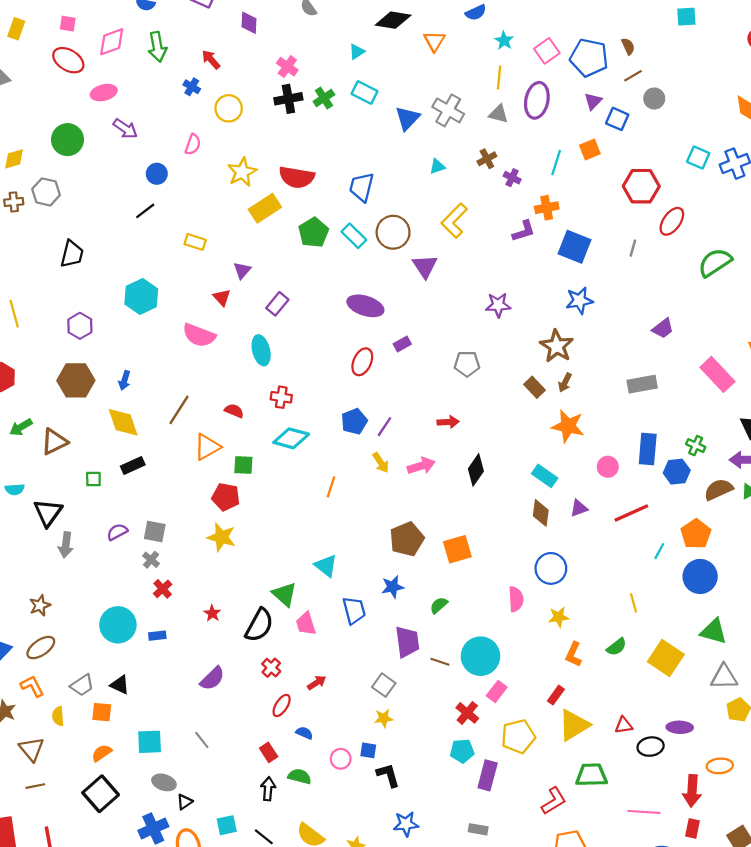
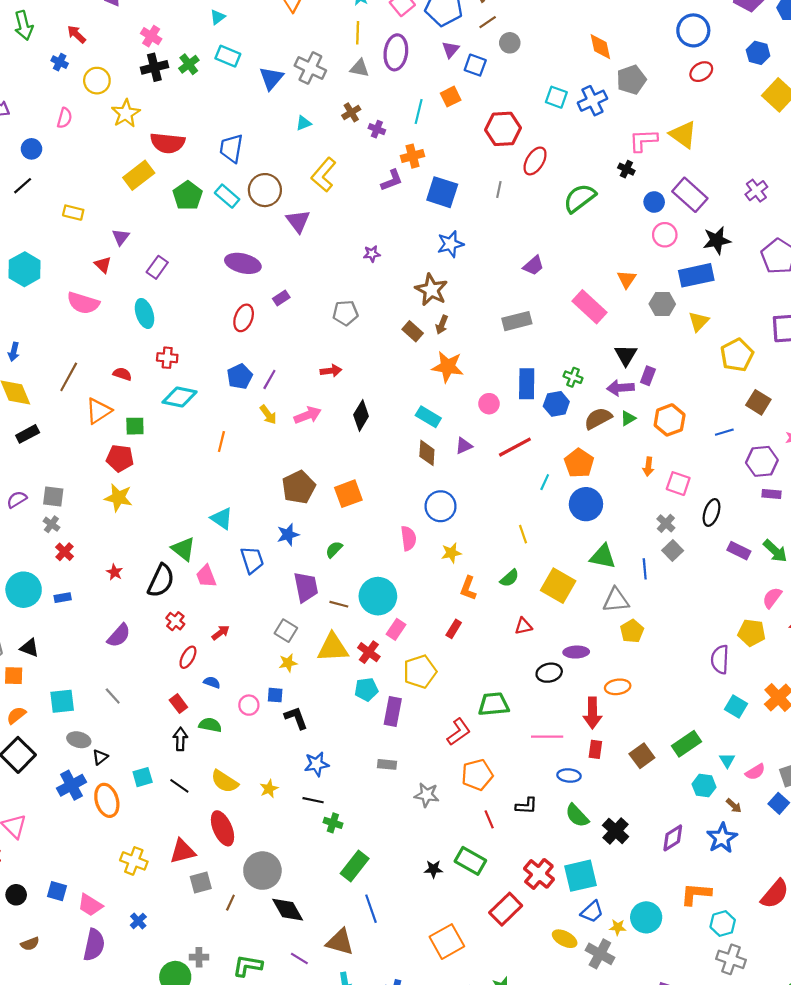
yellow star: (242, 172) -> (126, 113), moved
purple star: (498, 305) -> (372, 254), size x0.7
yellow triangle: (574, 725) -> (333, 648), moved, turned 32
red triangle: (624, 725) -> (523, 626), moved

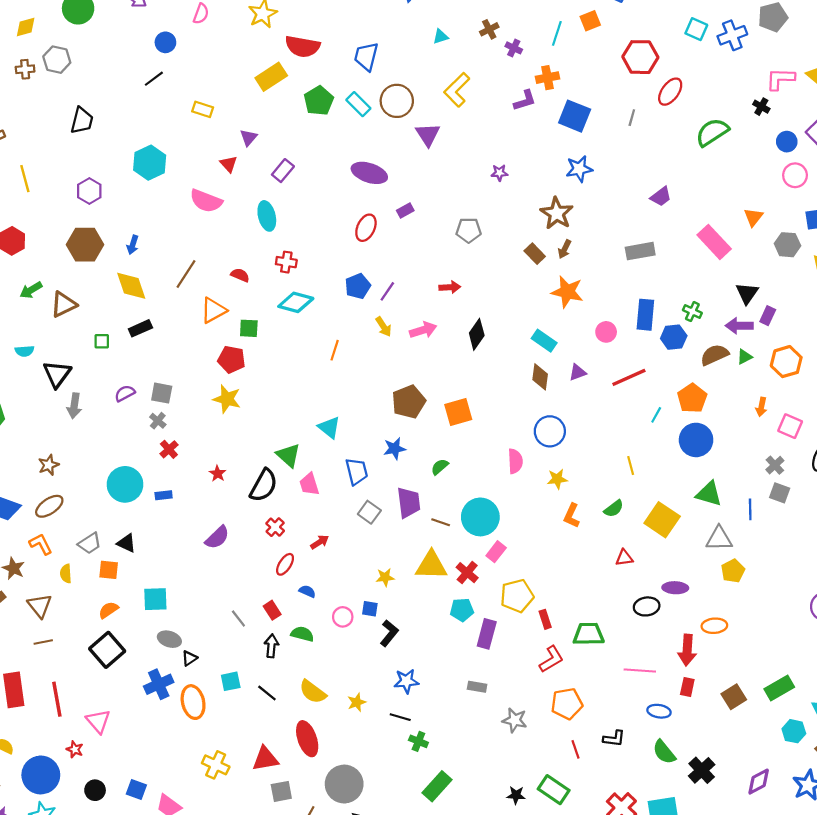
gray square: (673, 551) -> (780, 493), turned -30
red rectangle: (454, 629) -> (545, 619), moved, turned -54
gray square: (286, 631) -> (369, 512), moved
gray line: (113, 696) -> (238, 618), moved
black L-shape: (296, 718) -> (389, 633), turned 55

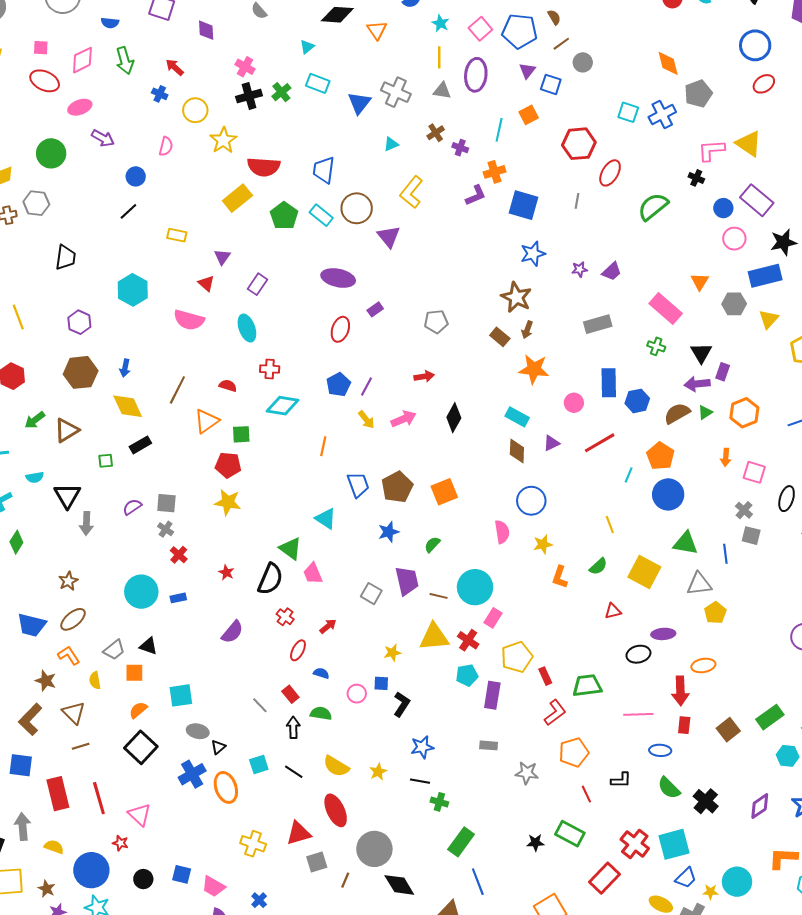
purple star: (499, 173) -> (580, 269), moved
green cross: (692, 312) -> (656, 346), moved
blue trapezoid: (357, 471) -> (358, 485), moved

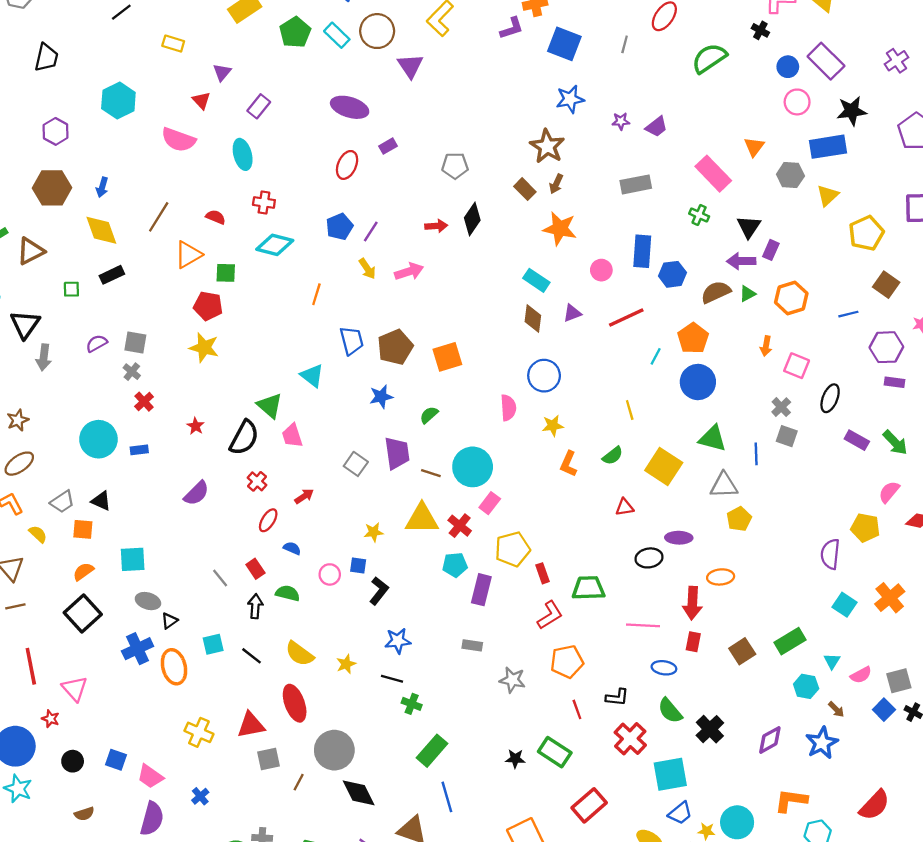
black diamond: (454, 418) -> (472, 219), moved
yellow semicircle: (95, 680) -> (38, 534), turned 138
red cross: (635, 844) -> (630, 739), moved

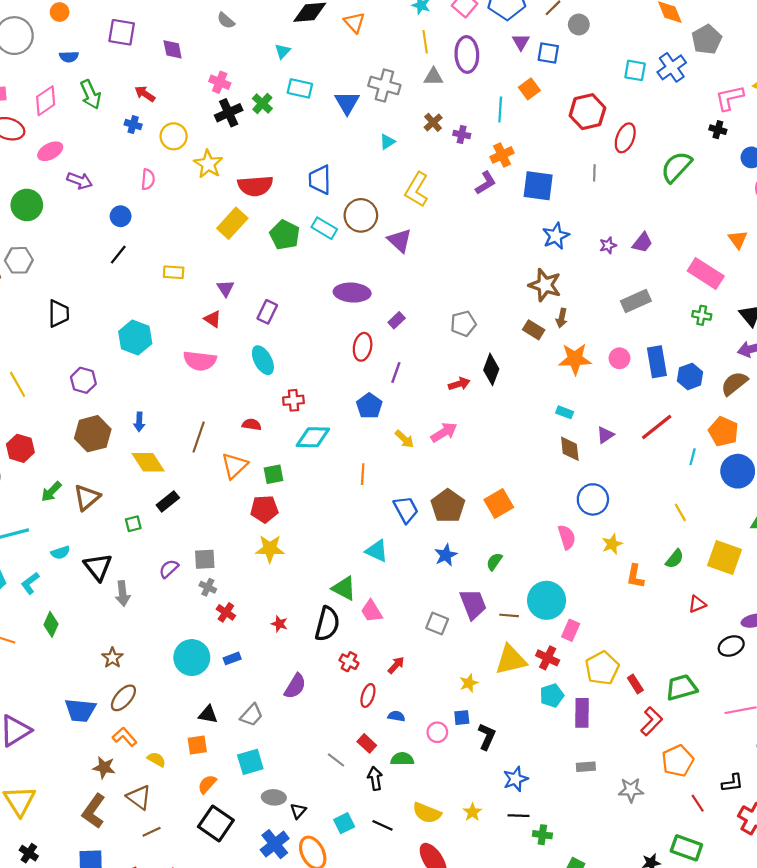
purple line: (371, 232) -> (396, 372), moved
pink circle: (601, 270) -> (619, 358), moved
cyan rectangle: (536, 280) -> (565, 412), size x0.7
gray trapezoid: (62, 502) -> (252, 715), moved

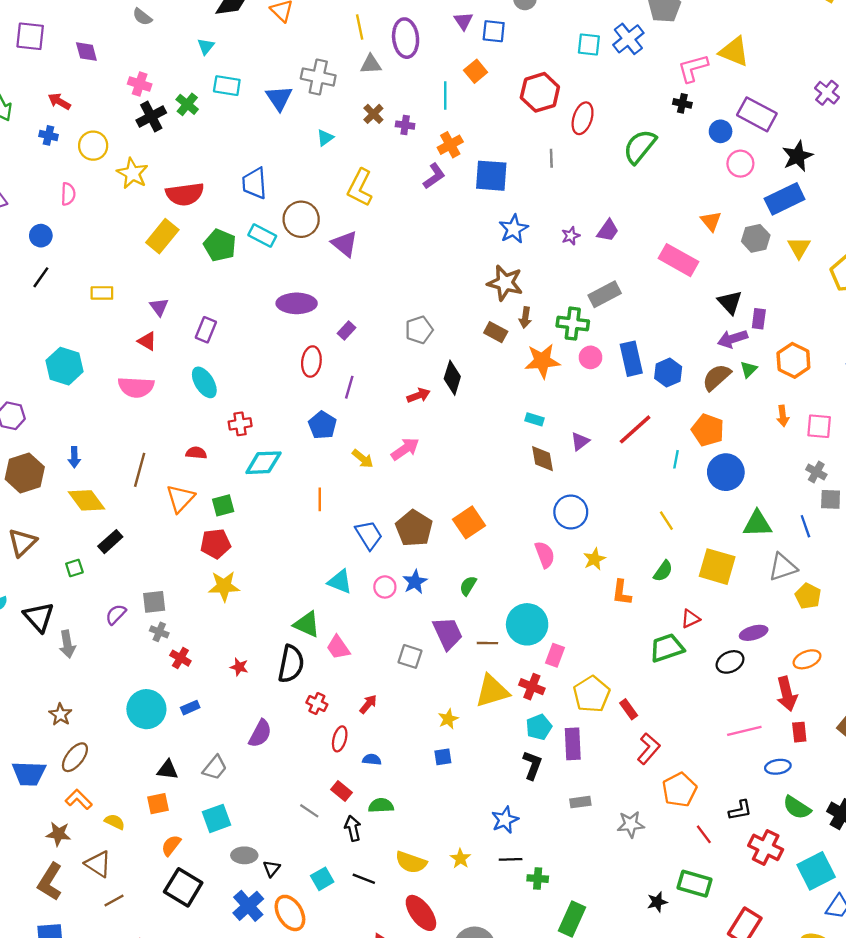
green cross: (702, 315) -> (573, 324), moved, size x1.5
green trapezoid: (681, 687) -> (667, 648), moved
pink circle: (437, 732) -> (385, 587), moved
black L-shape: (487, 737) -> (532, 765), moved

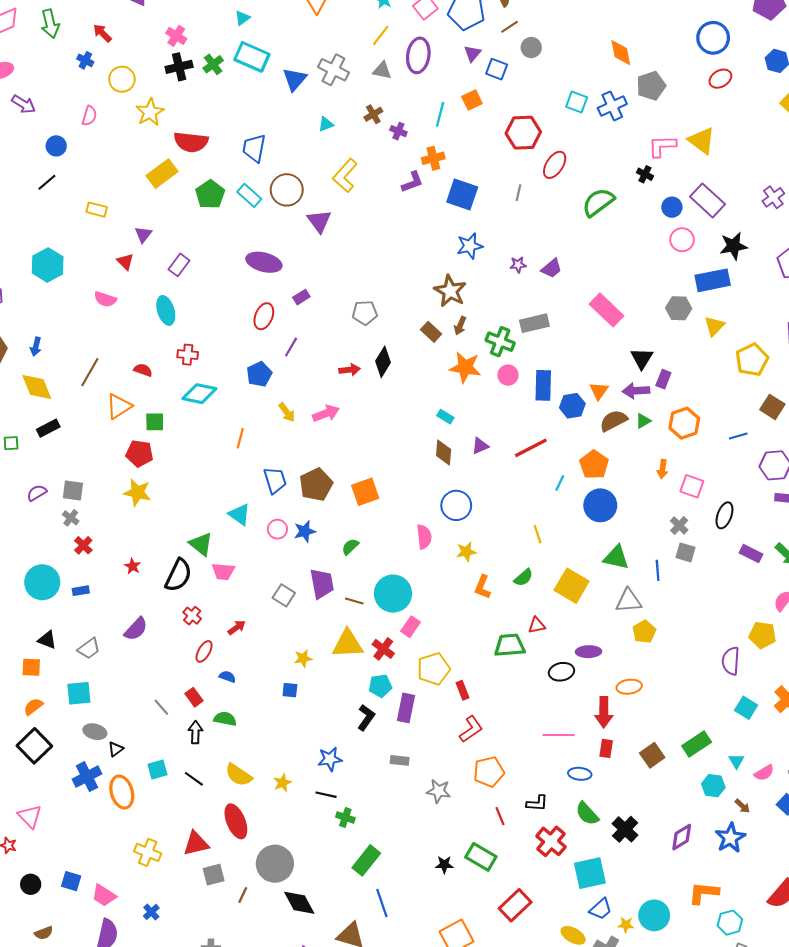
yellow line: (360, 27) -> (381, 35), turned 35
cyan rectangle: (227, 86) -> (252, 57), size x1.4
orange triangle: (711, 221) -> (599, 391), moved
pink semicircle: (136, 387) -> (105, 299), size x0.7
pink trapezoid: (338, 647) -> (223, 571), turned -65

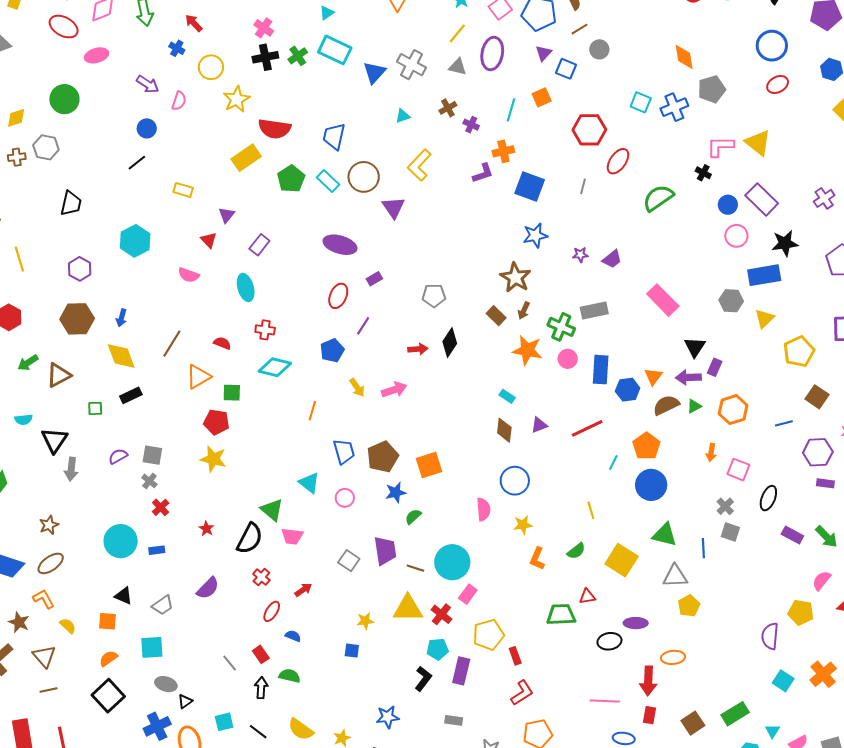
purple arrow: (24, 104) -> (148, 84), moved
blue star: (305, 531) -> (396, 492), moved

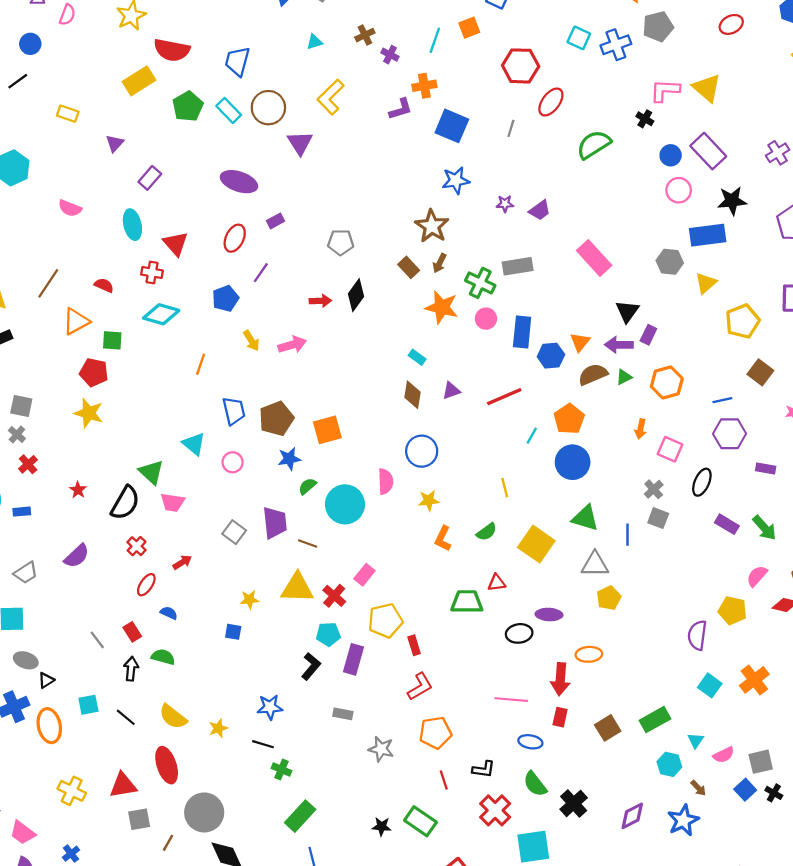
red triangle: (209, 240) -> (176, 244), moved, size x1.4
purple hexagon: (818, 452) -> (730, 434), moved
cyan circle: (452, 562) -> (345, 504), moved

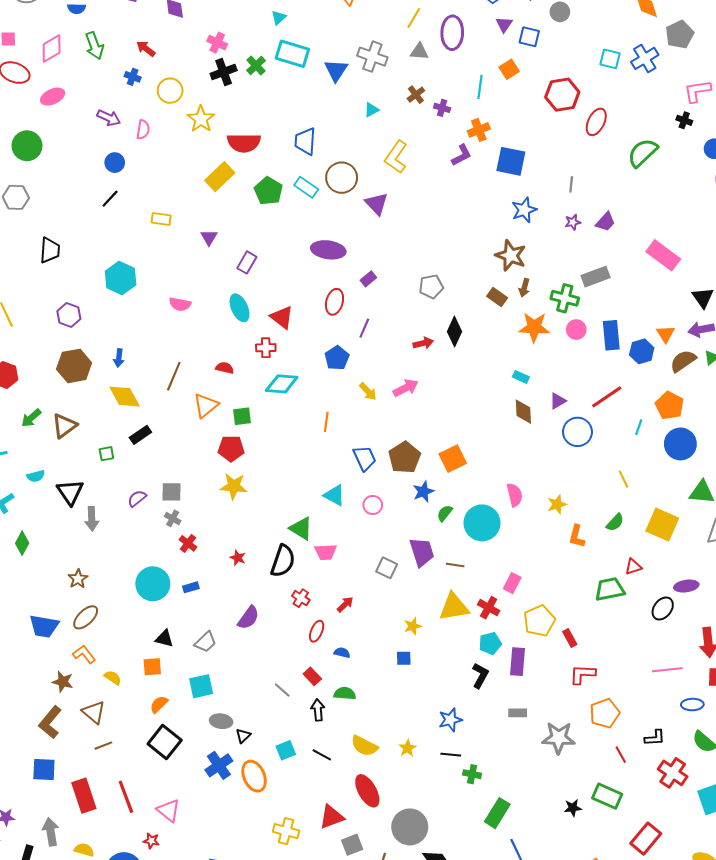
gray line: (511, 128) -> (571, 184), moved
blue circle: (422, 451) -> (577, 432), moved
black ellipse: (519, 633) -> (663, 608), turned -35
red L-shape: (420, 687) -> (583, 674), turned -136
gray star: (381, 749) -> (559, 738), size x1.4

